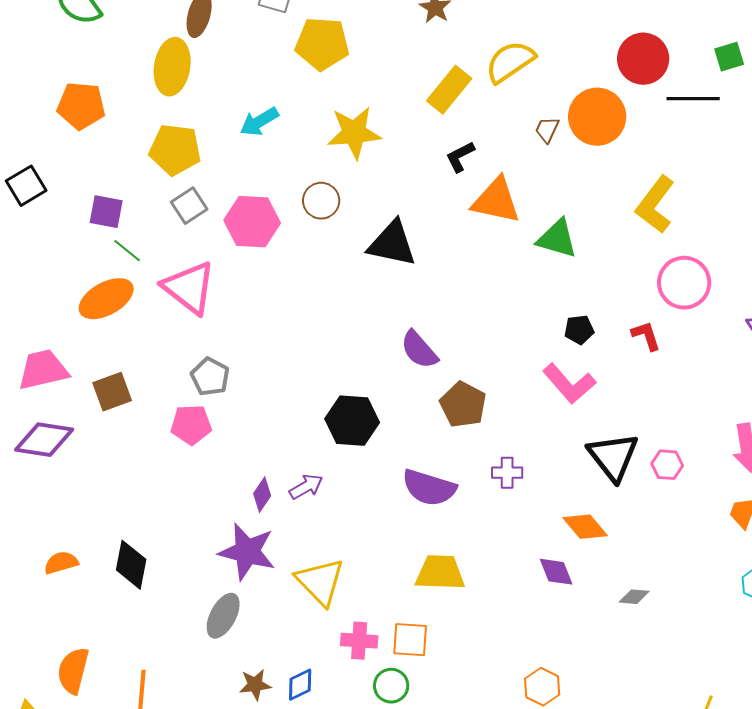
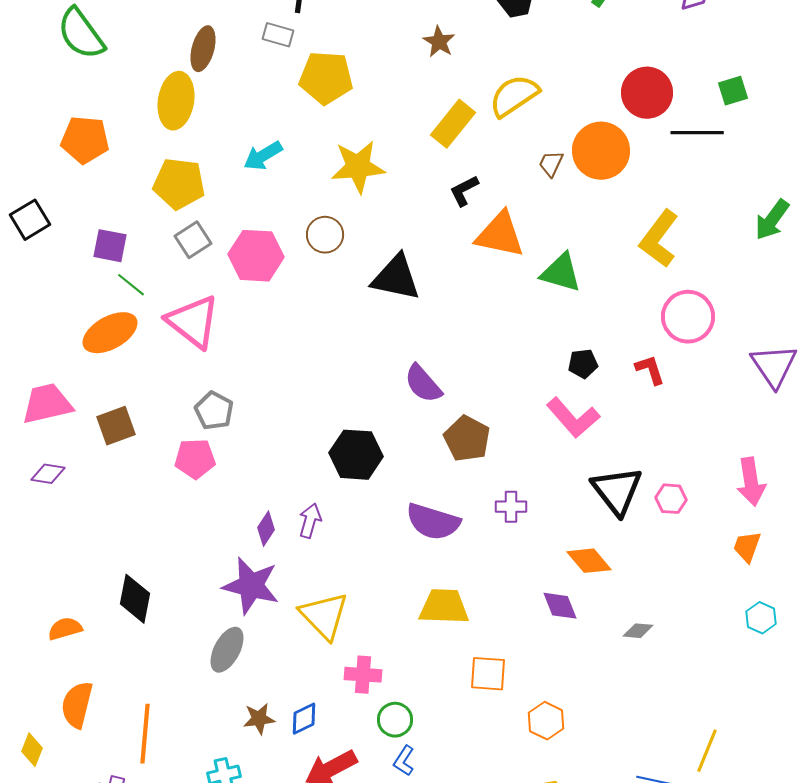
purple diamond: (44, 440) -> (48, 474), size x0.6
purple arrow: (306, 487) -> (310, 521), turned -44
orange semicircle: (61, 563) -> (65, 629), moved
orange square: (410, 640) -> (488, 674), moved

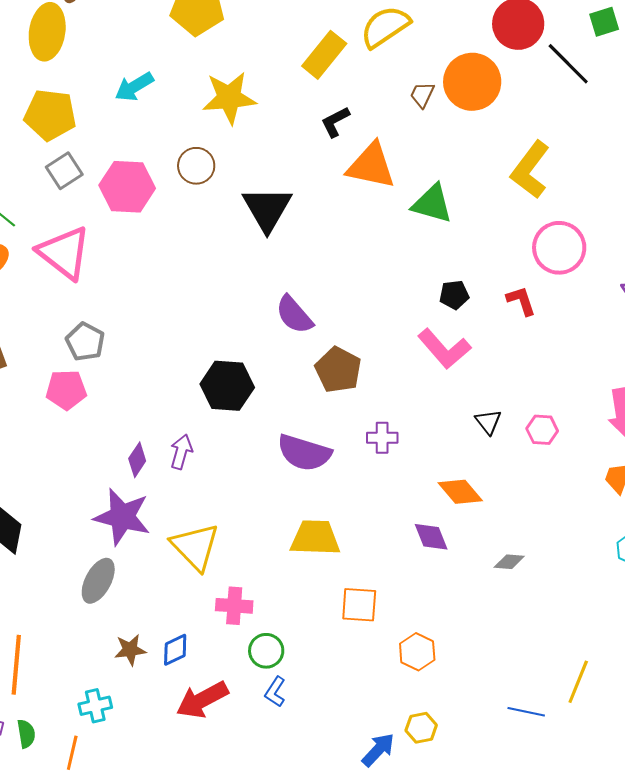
black line: (697, 133) -> (568, 64), turned 45
black triangle: (396, 278) -> (267, 209), turned 48
black triangle: (617, 491) -> (488, 422), size x0.5

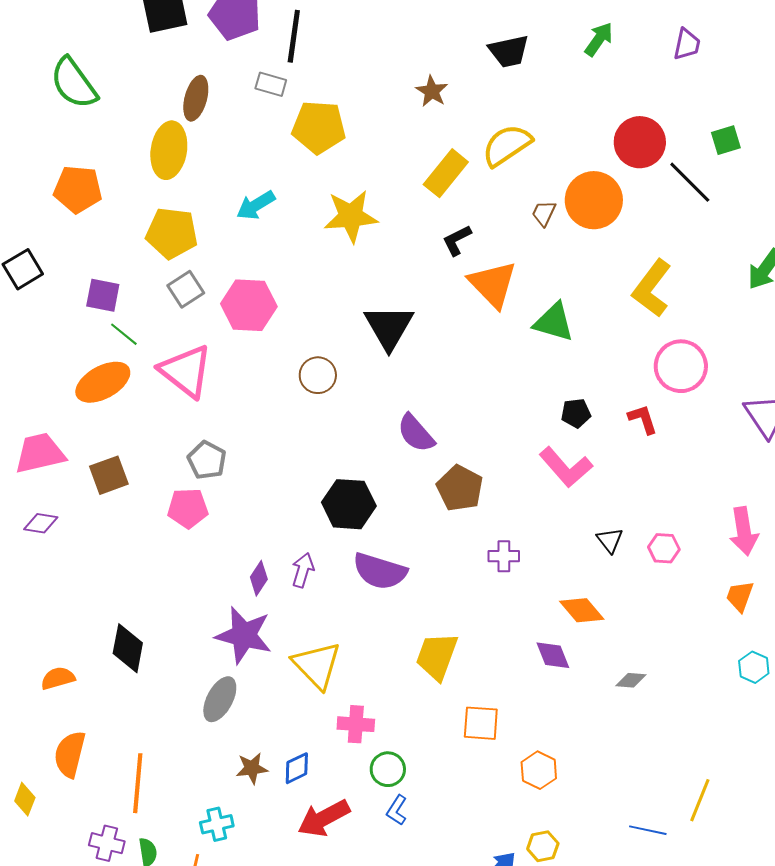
brown circle: (196, 166) -> (318, 375), moved
orange triangle: (371, 166) -> (493, 284), turned 34
purple semicircle: (304, 453) -> (380, 571), moved
yellow trapezoid: (315, 538) -> (437, 656), turned -72

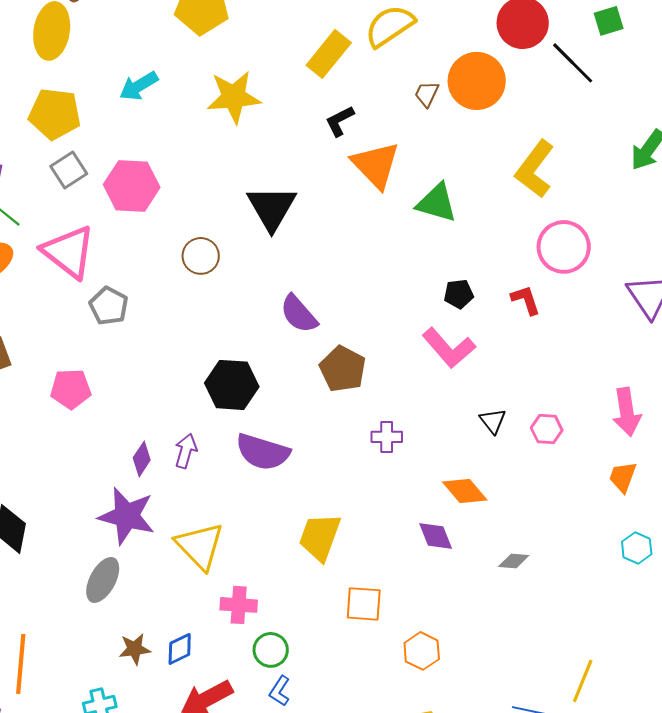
gray pentagon: (207, 460) -> (109, 306), moved

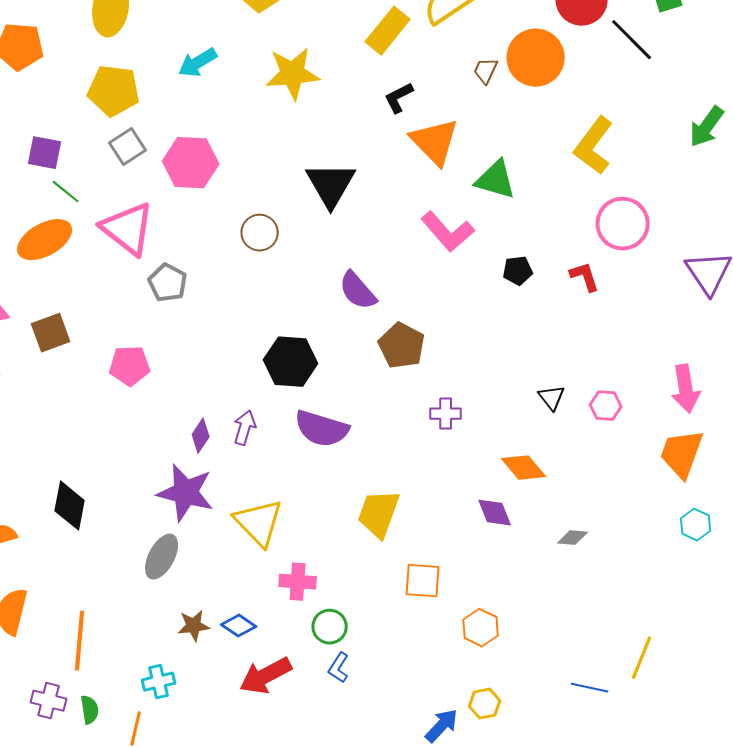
pink L-shape: (449, 348) -> (448, 232), moved
orange trapezoid: (623, 477) -> (682, 454), size x1.6
blue diamond: (180, 649) -> (239, 626), turned 60

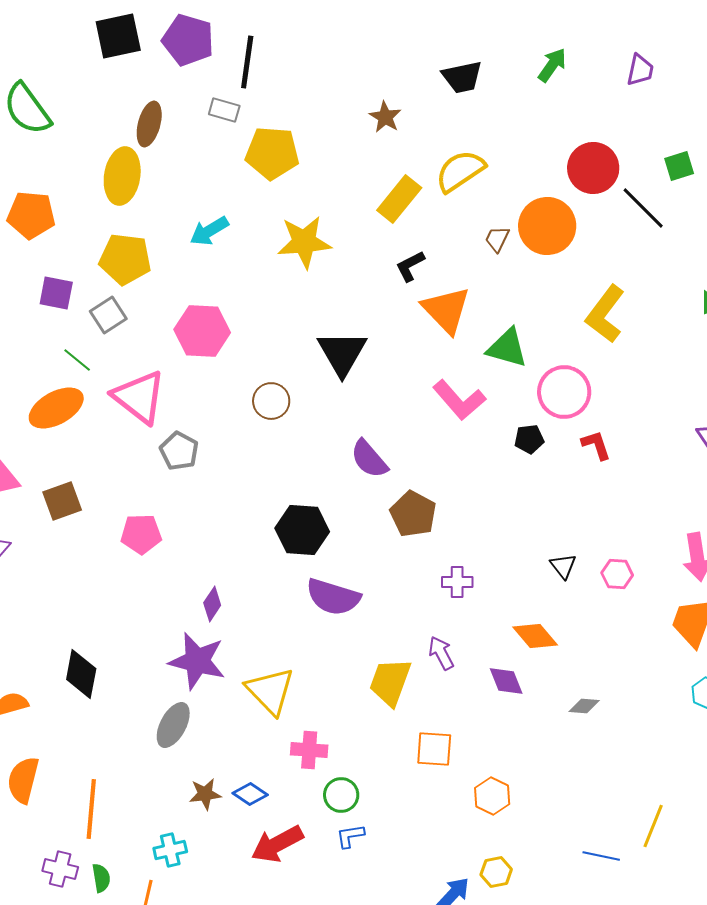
gray square: (128, 147) -> (108, 315), moved
purple square: (45, 153) -> (56, 293), moved
pink circle: (623, 224) -> (564, 392), moved
purple arrow: (245, 428) -> (441, 653), moved, turned -44
blue L-shape: (339, 668) -> (350, 836), turned 48

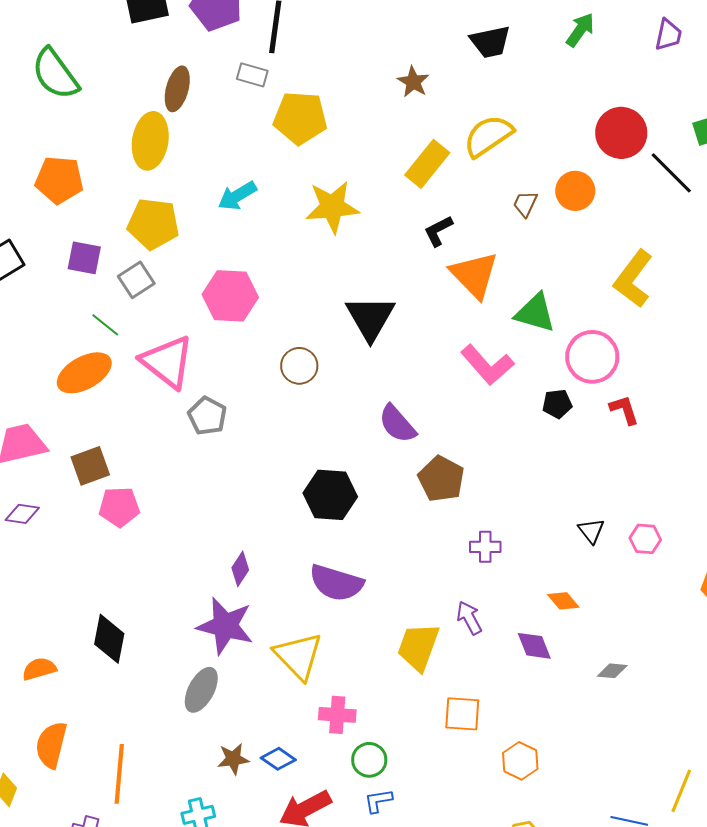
orange circle: (547, 226) -> (575, 191), size x0.7
pink pentagon: (141, 534) -> (119, 507), moved
purple semicircle: (333, 597) -> (336, 583), moved
orange diamond: (535, 636) -> (563, 601), size x0.7

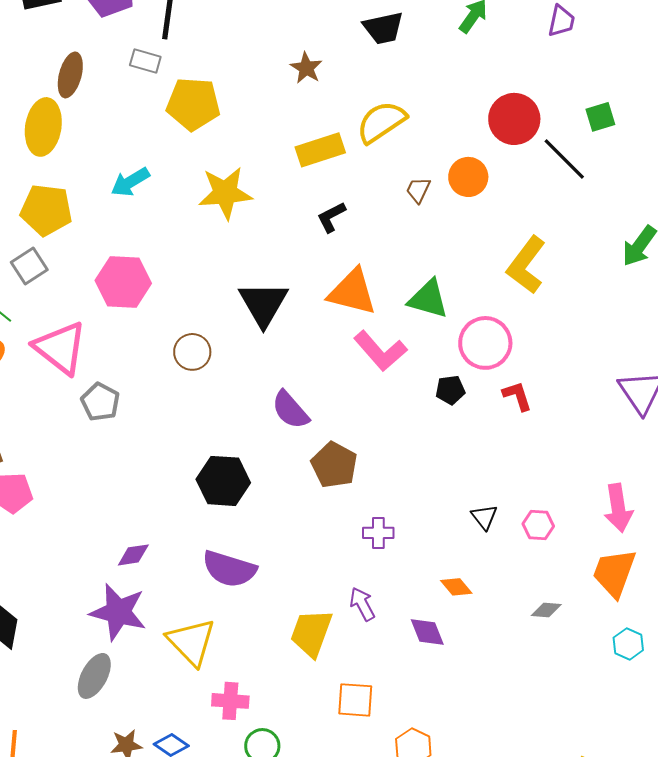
yellow rectangle: (427, 164) -> (320, 150), turned 33
orange triangle: (474, 275) -> (352, 292), moved, turned -32
purple diamond: (240, 569) -> (133, 555), turned 48
gray diamond: (612, 671) -> (546, 610), moved

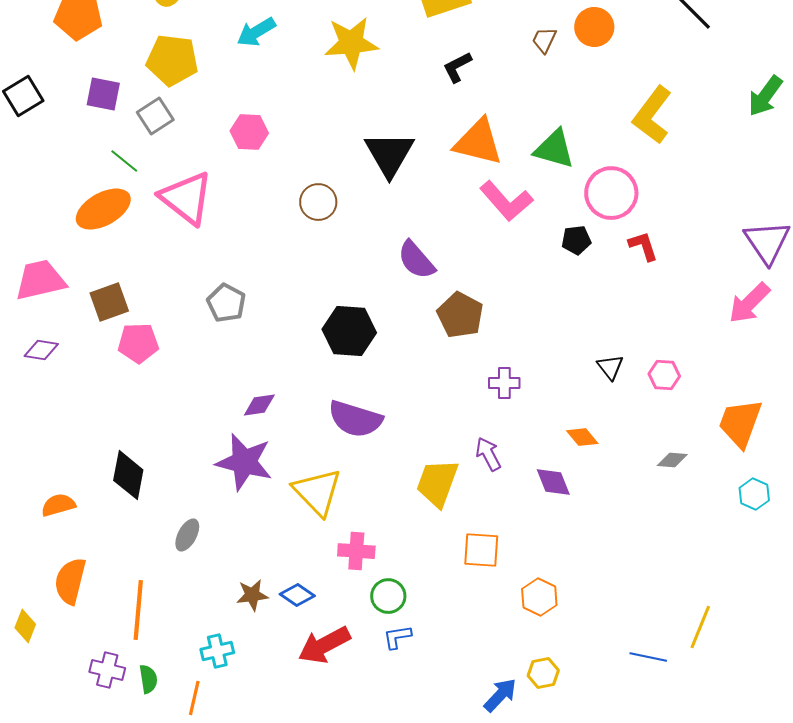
pink hexagon: (123, 282) -> (249, 132), size x0.7
gray pentagon: (100, 402) -> (226, 303), moved
pink arrow: (618, 508) -> (749, 303), moved, turned 54
gray ellipse: (94, 676) -> (187, 535), moved, size x0.7

